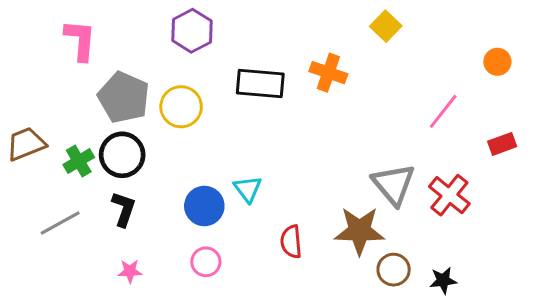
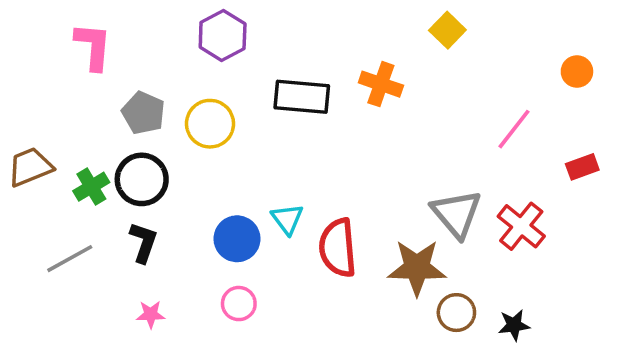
gray pentagon: (124, 97) -> (143, 113), size x0.7
red semicircle: (291, 242) -> (338, 248), moved, size x1.5

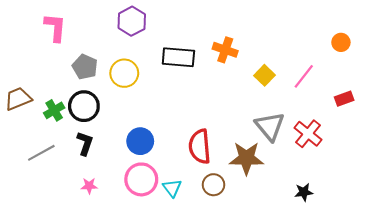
yellow square: (447, 30) -> (264, 75), moved
cyan triangle: (287, 219) -> (172, 188), moved
pink circle: (239, 304) -> (141, 179), size x1.6
brown circle: (456, 313) -> (213, 185), moved

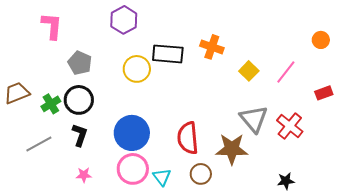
yellow circle: (124, 73) -> (137, 69), moved
blue circle: (140, 141) -> (132, 133), size x1.4

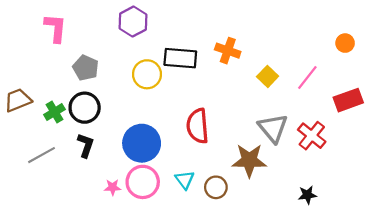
red rectangle: (324, 93) -> (348, 100), size x1.5
red semicircle: (188, 138) -> (198, 126), moved
pink star: (84, 175) -> (113, 187), moved
cyan triangle: (162, 177) -> (185, 180), moved

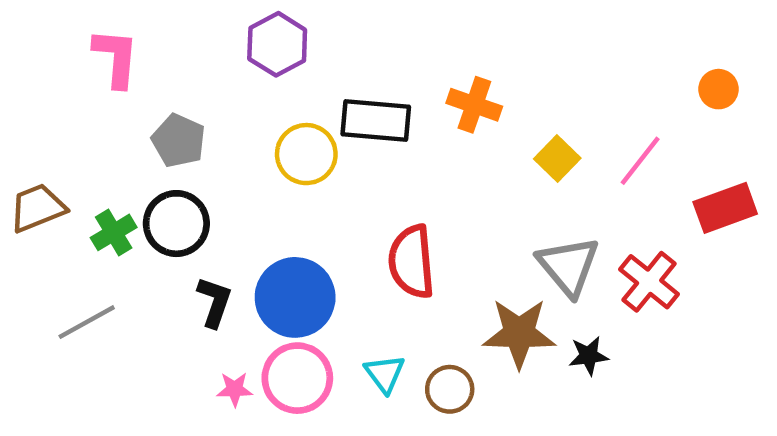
black L-shape: (86, 145) -> (214, 302), moved
black star: (307, 195) -> (589, 356), moved

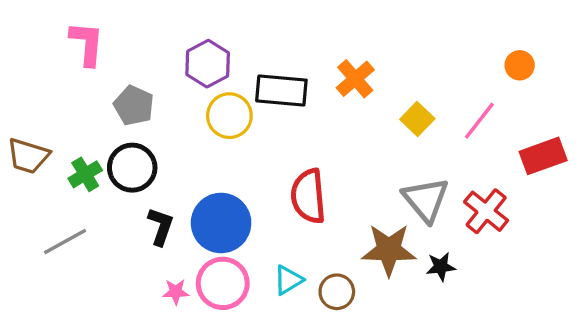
purple hexagon: (277, 44) -> (208, 64), moved
orange circle: (718, 89) -> (520, 65), moved
orange cross: (474, 105) -> (355, 79), turned 30
brown trapezoid: (37, 208) -> (28, 156), turned -141
cyan triangle: (385, 374) -> (288, 280), turned 36

